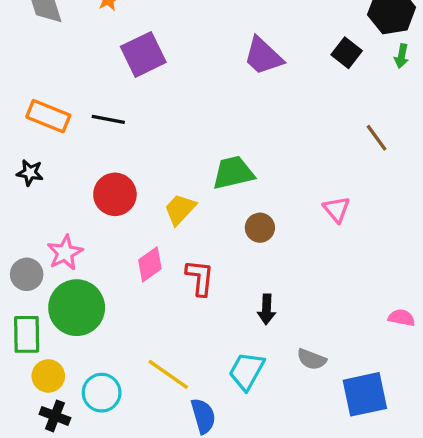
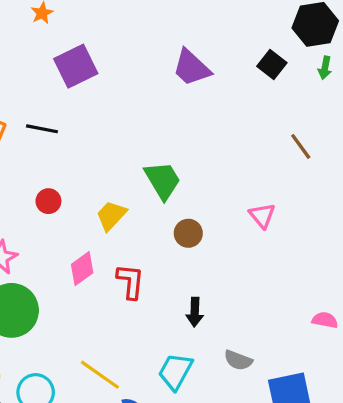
green trapezoid: (233, 173) -> (163, 180), turned 72
red circle: (115, 194) -> (48, 201), size x0.6

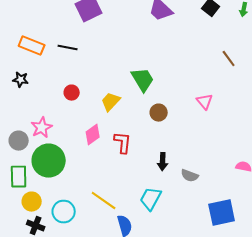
gray semicircle: (238, 360) -> (190, 176), moved

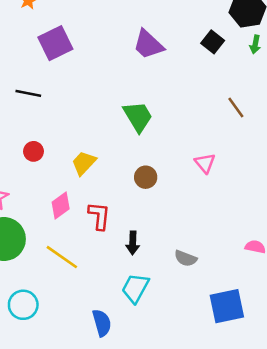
green trapezoid: (143, 80) -> (138, 117), moved
black arrow: (163, 162) -> (133, 243), moved
yellow line: (104, 201) -> (62, 257), moved

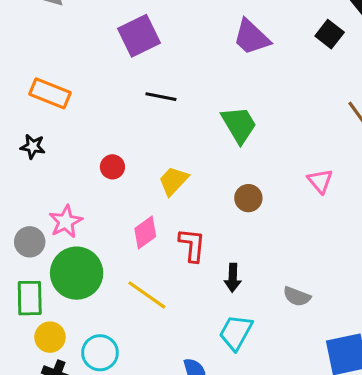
black line: (28, 93) -> (161, 97), moved

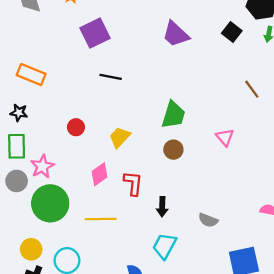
green trapezoid: (239, 125) -> (173, 115), moved, turned 48
yellow line: (147, 295) -> (101, 219), turned -36
green rectangle: (30, 298) -> (17, 146), moved

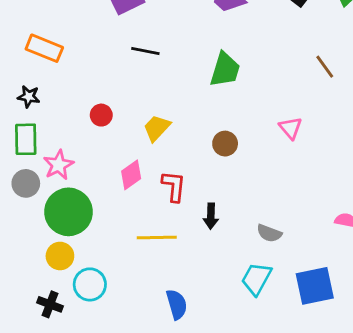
green trapezoid: (173, 115) -> (225, 70), moved
yellow line: (101, 219) -> (157, 237), moved
cyan trapezoid: (164, 246) -> (256, 279), moved
yellow circle: (31, 249) -> (60, 256), moved

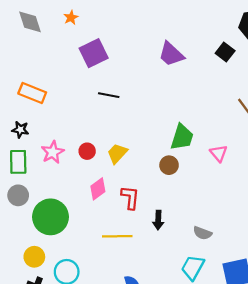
green trapezoid: (225, 70) -> (182, 137), moved
red circle: (101, 115) -> (87, 151), moved
pink star: (59, 165) -> (53, 152), moved
yellow circle: (60, 256) -> (34, 257), moved

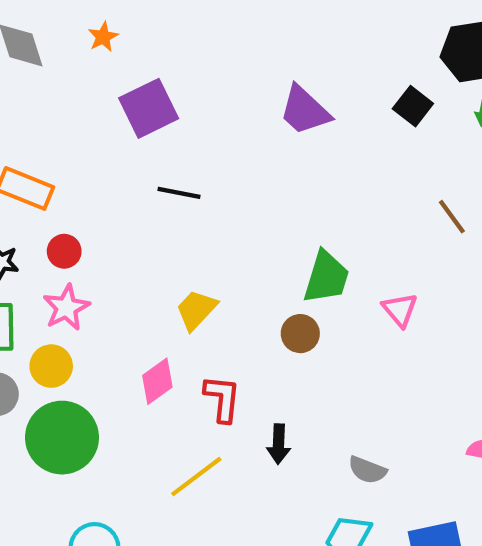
red circle: (87, 151) -> (64, 251), moved
yellow line: (117, 236) -> (196, 477), turned -36
yellow circle: (34, 257) -> (51, 366), moved

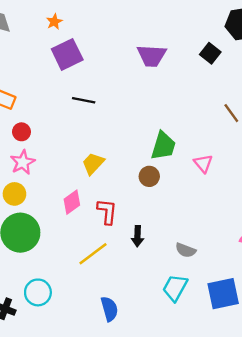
orange star: (103, 37) -> (54, 22), moved
purple trapezoid: (305, 110) -> (152, 56), turned -40

